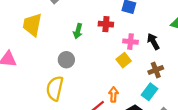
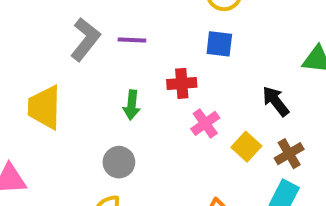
pink cross: (130, 42) -> (205, 123), moved, turned -32
yellow square: (124, 60) -> (246, 147), moved

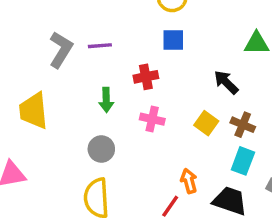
pink cross: (205, 123) -> (152, 119), moved, turned -35
brown cross: (289, 154) -> (243, 125), turned -30

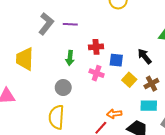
blue square: (173, 40) -> (116, 60), moved
brown cross: (243, 125) -> (151, 84), turned 32
cyan rectangle: (243, 161) -> (149, 106), turned 63
orange arrow: (189, 181) -> (114, 114), turned -88

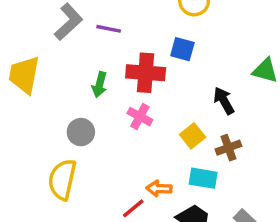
red cross: (96, 47) -> (146, 73), size x1.5
blue square: (116, 60) -> (182, 49), moved
cyan rectangle: (149, 106) -> (203, 178), moved

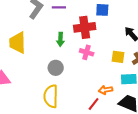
yellow square: (193, 136) -> (118, 57), turned -32

